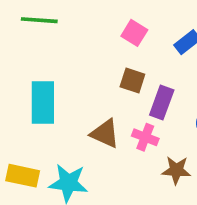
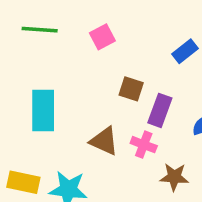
pink square: (134, 33) -> (102, 37), moved, turned 30

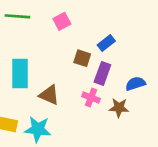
blue rectangle: (185, 51) -> (106, 43), moved
brown triangle: (104, 141) -> (49, 95), moved
brown star: (174, 177) -> (119, 108), moved

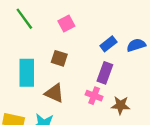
green line: (17, 16) -> (24, 19), turned 50
brown square: (82, 58) -> (59, 58), moved
blue semicircle: (135, 84) -> (136, 45), moved

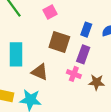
blue rectangle: (108, 44) -> (86, 30), turned -32
brown square: (59, 58) -> (59, 42), moved, size x1.5

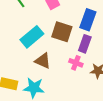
blue rectangle: (86, 30) -> (88, 20), size x1.5
cyan rectangle: (16, 54) -> (32, 37), moved, turned 50

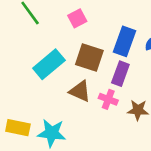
brown triangle: (43, 61) -> (80, 91), moved

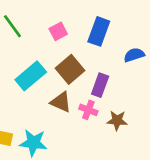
blue rectangle: (124, 41) -> (99, 31), moved
brown square: (89, 57) -> (70, 69), turned 32

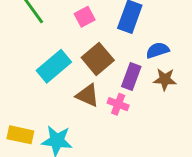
blue semicircle: (134, 55) -> (158, 50), moved
brown star: (117, 120) -> (165, 79), moved

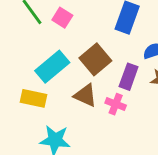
pink square: (85, 17) -> (62, 18), moved, turned -30
yellow rectangle: (20, 135) -> (33, 98), moved

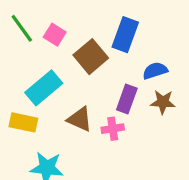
brown square: (95, 59) -> (91, 57), moved
pink cross: (116, 104) -> (113, 129), turned -30

